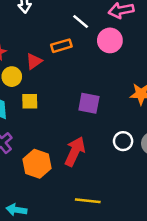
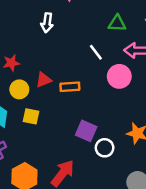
orange rectangle: (61, 46) -> (70, 87), moved
white circle: (123, 141) -> (105, 148), moved

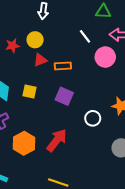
yellow circle: (19, 89) -> (35, 40), moved
purple square: (86, 131) -> (64, 96), moved

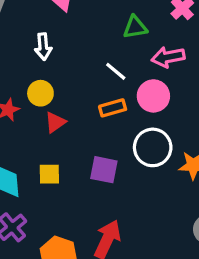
orange rectangle: (63, 66) -> (113, 108), moved
white circle: (93, 118) -> (153, 147), moved, size x1.5

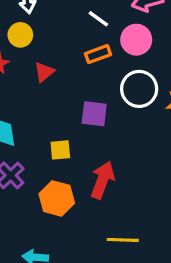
yellow circle: (40, 93) -> (20, 35), moved
yellow square: (49, 174) -> (60, 150), moved

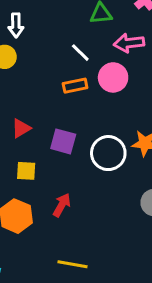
red triangle: (44, 72) -> (21, 128), moved
white circle: (139, 89) -> (108, 153), moved
red arrow: (102, 180) -> (62, 205), size x0.7

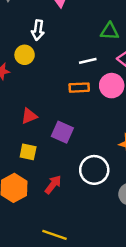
white line: (80, 53) -> (88, 61), turned -66
white circle: (108, 153) -> (94, 170), moved

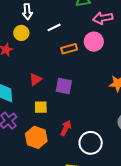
white line: (88, 61) -> (54, 27), moved
white circle: (94, 170) -> (91, 143), moved

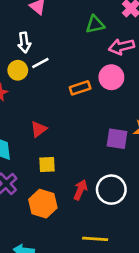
white line: (54, 27) -> (40, 63), moved
purple square: (64, 86) -> (117, 139), moved
white circle: (91, 143) -> (111, 190), moved

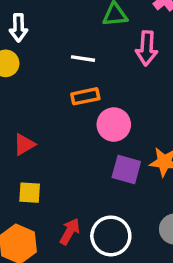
pink arrow: (122, 47) -> (147, 48), turned -80
white line: (40, 63) -> (83, 59), moved, turned 30
pink circle: (111, 77) -> (114, 125), moved

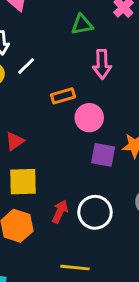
pink arrow: (147, 48) -> (102, 64), moved
white line: (83, 59) -> (26, 66), moved, turned -48
yellow square: (30, 193) -> (23, 182), size x1.5

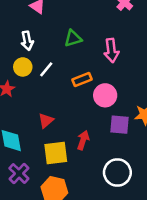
green triangle: (82, 25) -> (73, 38), moved
white line: (26, 66) -> (46, 69), moved
red arrow: (60, 212) -> (83, 140), moved

